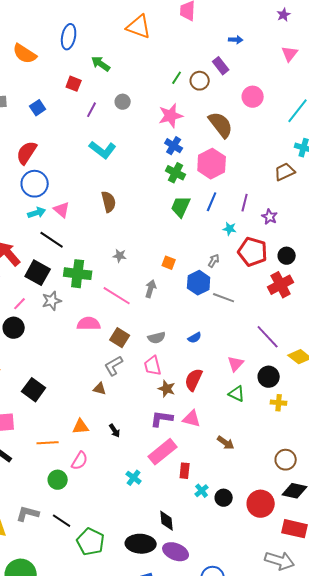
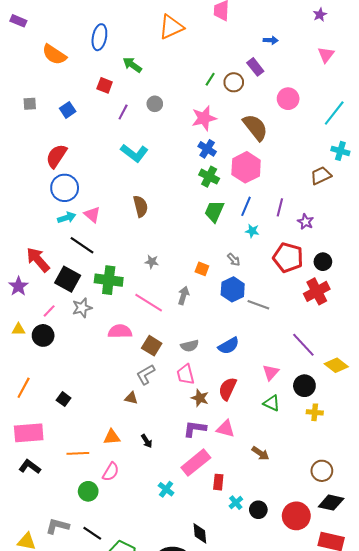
orange triangle: (139, 27) -> (171, 27), turned -44
cyan star: (230, 229) -> (252, 231), moved
gray arrow: (214, 261) -> (234, 260), moved, turned 104
blue semicircle: (195, 338) -> (229, 346), size x1.5
black square: (34, 390) -> (64, 399), size x0.6

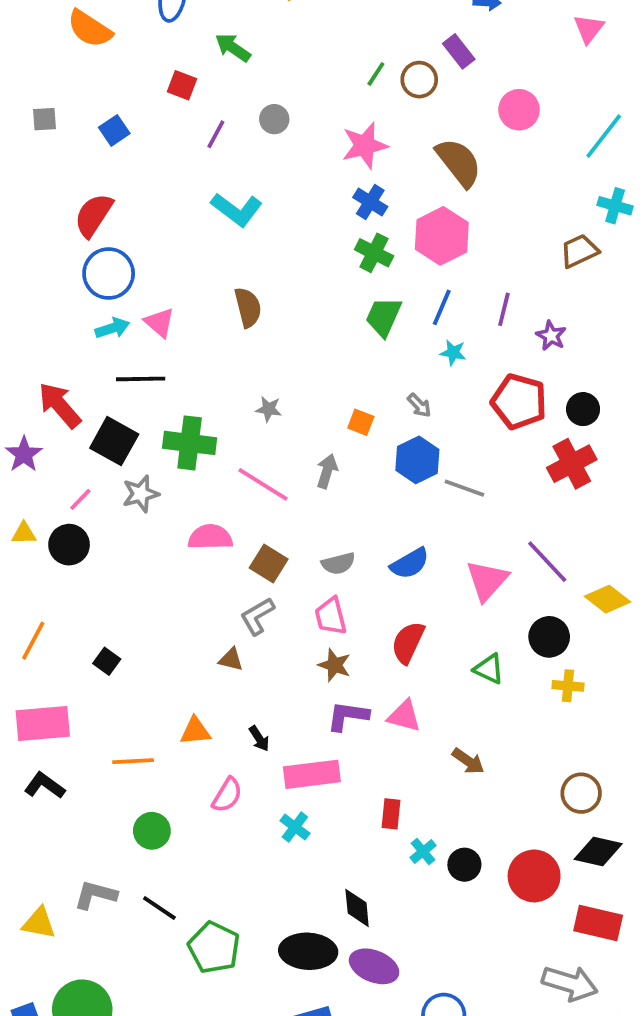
black line: (82, 245) -> (141, 379), turned -35
pink triangle: (271, 372) -> (487, 580), moved, size x1.4
brown star: (200, 398) -> (335, 665), moved
pink rectangle: (196, 463) -> (312, 774), moved, turned 32
pink semicircle: (111, 472) -> (227, 795), moved

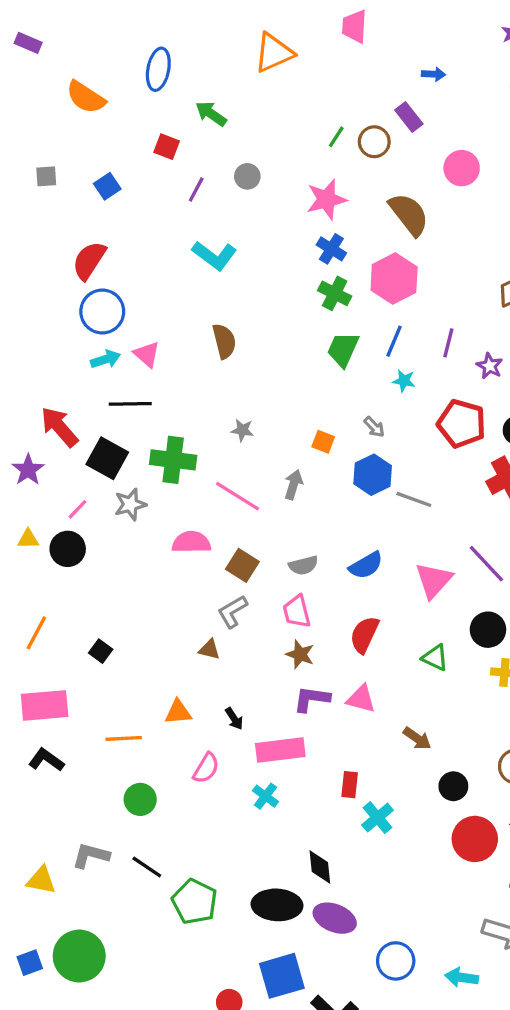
cyan cross: (423, 851) -> (378, 818), size x1.4
black circle: (464, 865) -> (453, 786), moved

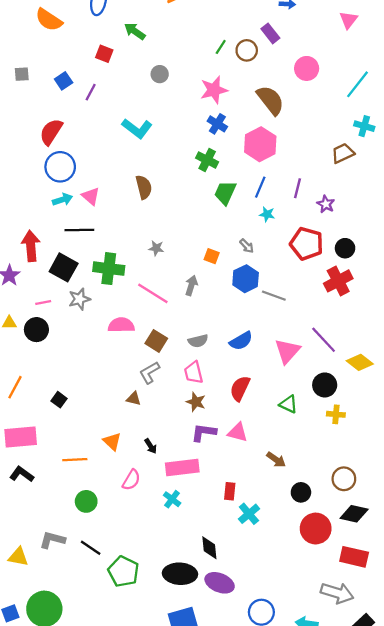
purple line: (196, 190) -> (91, 92), moved
green cross: (335, 293) -> (207, 160), moved
red arrow: (59, 427) -> (31, 246), turned 36
pink line: (78, 509) -> (43, 302), turned 35
orange triangle: (178, 712) -> (112, 441), turned 48

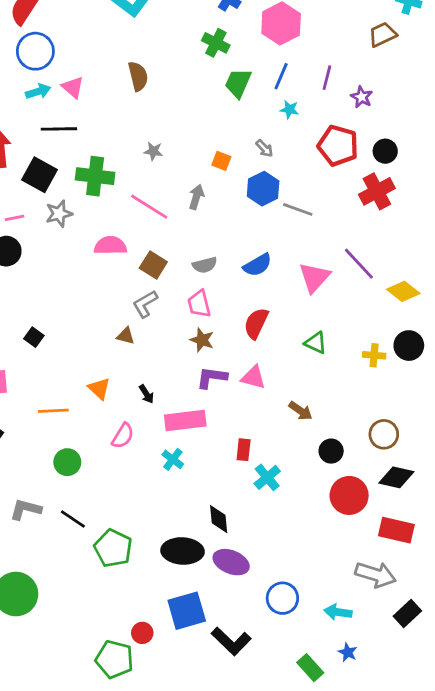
black circle: (325, 385) -> (409, 346), moved

